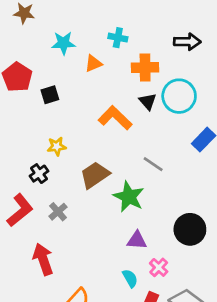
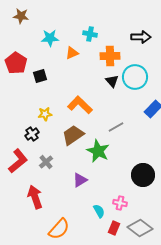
orange L-shape: (115, 118) -> (80, 105), moved
gray line: (153, 164) -> (116, 127), turned -63
purple triangle: (137, 240) -> (80, 180), moved, turned -35
pink cross: (159, 267) -> (120, 203), turned -32

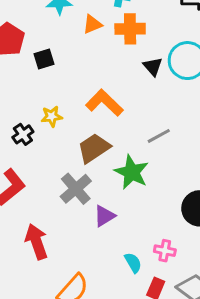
orange cross: (110, 56) -> (130, 29), moved
black cross: (32, 134) -> (23, 134), moved
gray cross: (46, 162) -> (76, 189), moved, size x1.5

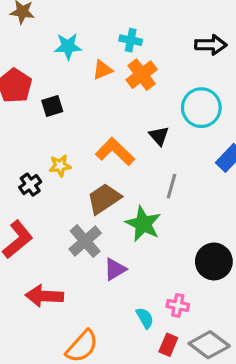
orange cross: (130, 29) -> (142, 75), turned -36
black triangle: (153, 67) -> (159, 136), moved
gray line: (159, 136) -> (171, 186), turned -45
red arrow: (37, 242) -> (44, 296), turned -68

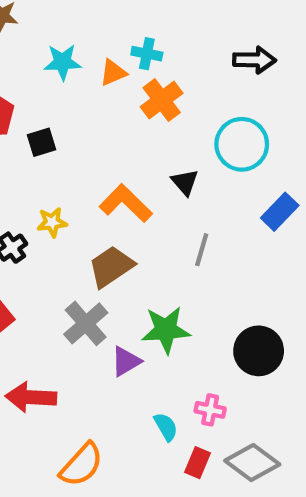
orange triangle: (102, 70) -> (113, 73), moved
green star: (143, 224) -> (166, 330), moved, turned -30

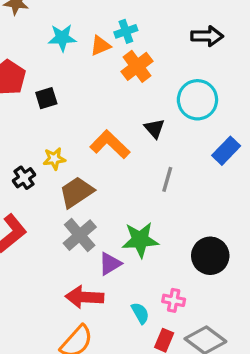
cyan cross: (147, 54) -> (126, 31), turned -30
brown trapezoid: (111, 267) -> (77, 192), moved
red arrow: (31, 397) -> (84, 297), moved

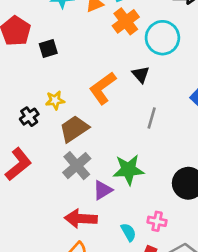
cyan circle: (197, 100) -> (162, 38), moved
orange L-shape: (110, 144) -> (103, 88), turned -80

